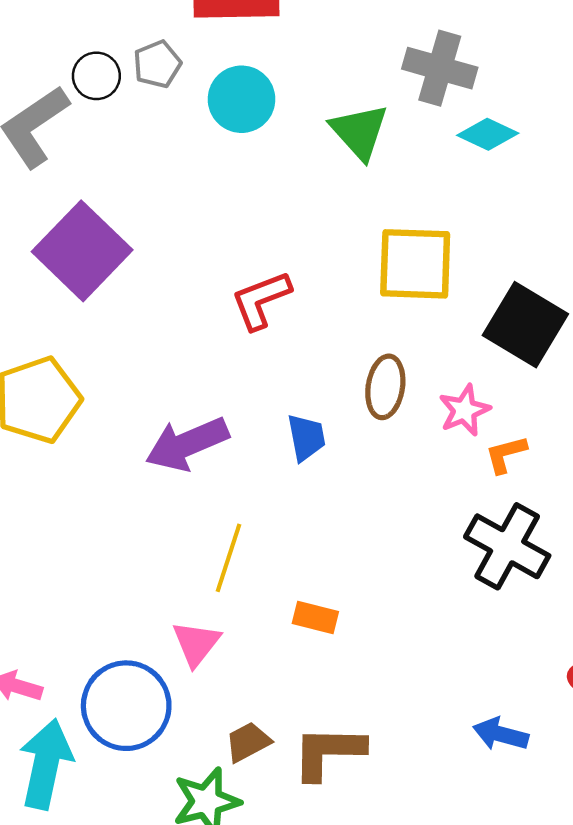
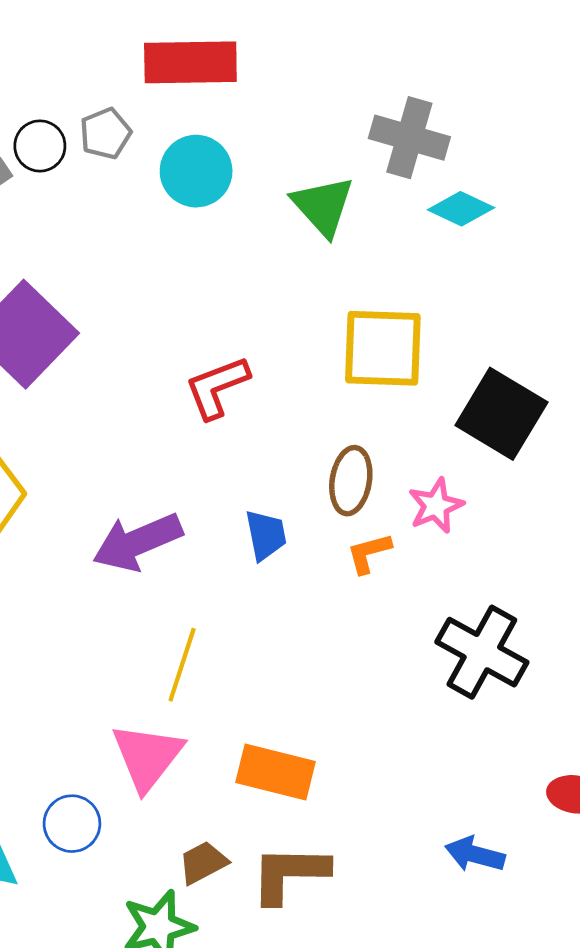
orange L-shape: (506, 454) -> (369, 553), moved
orange rectangle: (315, 618) -> (276, 772), moved, size x1.6
pink triangle: (196, 643) -> (147, 757), size x1.4
blue circle: (126, 706) -> (72, 824), size x0.6

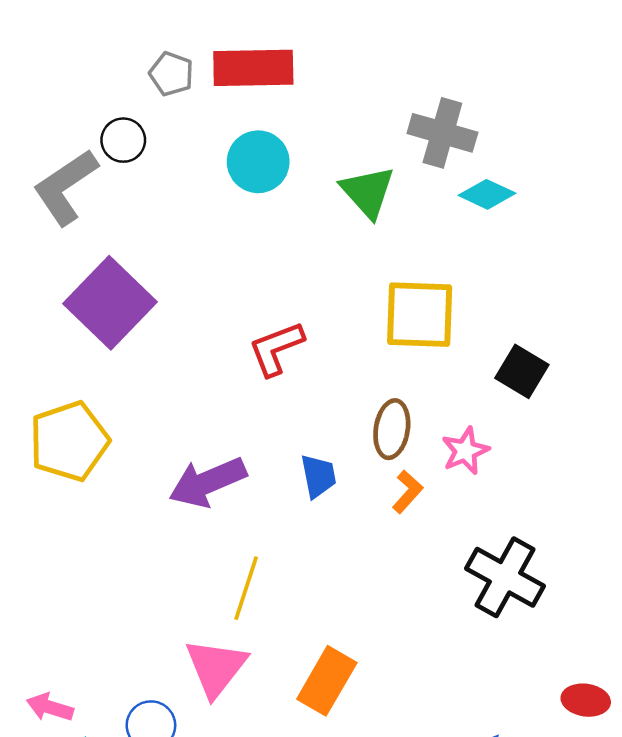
gray pentagon: (105, 133) -> (171, 74), moved, turned -30
black square: (501, 414) -> (522, 371), size x0.7
orange L-shape: (369, 553) -> (407, 492), turned 147
orange rectangle: (276, 772) -> (327, 681), turned -74

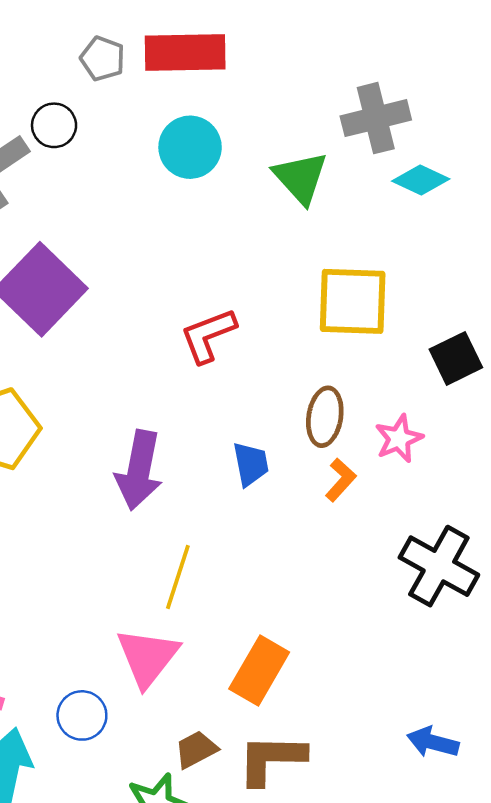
gray cross: (442, 133) -> (376, 118), turned -30
black square: (522, 371) -> (456, 358), turned 33
purple arrow: (208, 482) -> (139, 470), turned -56

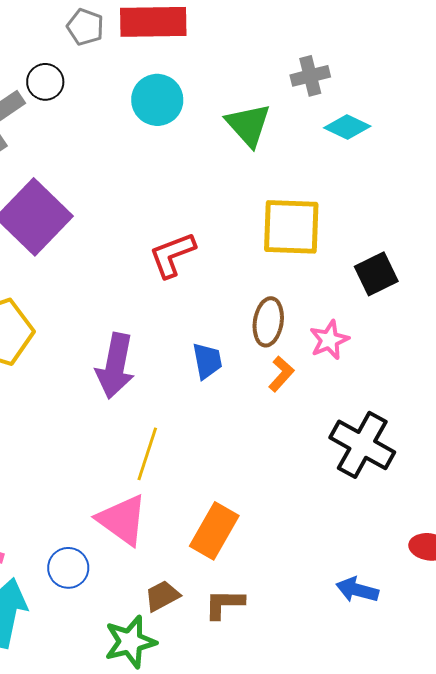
gray cross: (376, 118) -> (310, 76), size x0.7
pink triangle: (148, 657) -> (122, 520), turned -32
brown L-shape: (271, 759) -> (224, 604), size x0.7

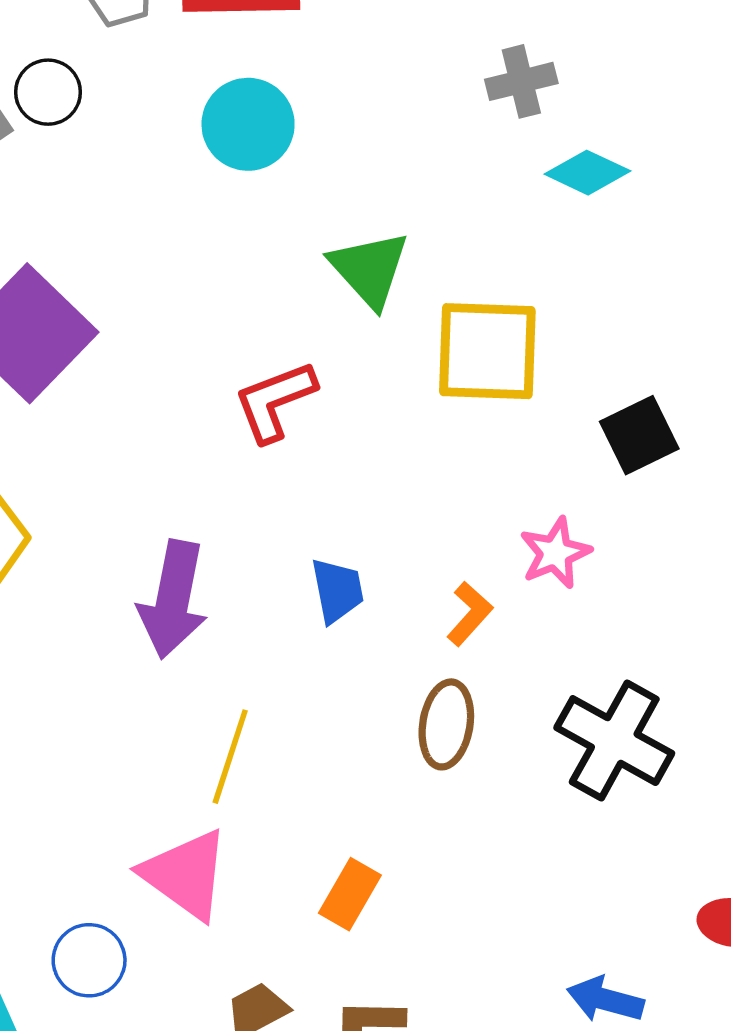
green triangle: (248, 125) -> (370, 269), moved
brown ellipse: (268, 322) -> (446, 724), moved
orange rectangle: (214, 531) -> (350, 894), size x0.7

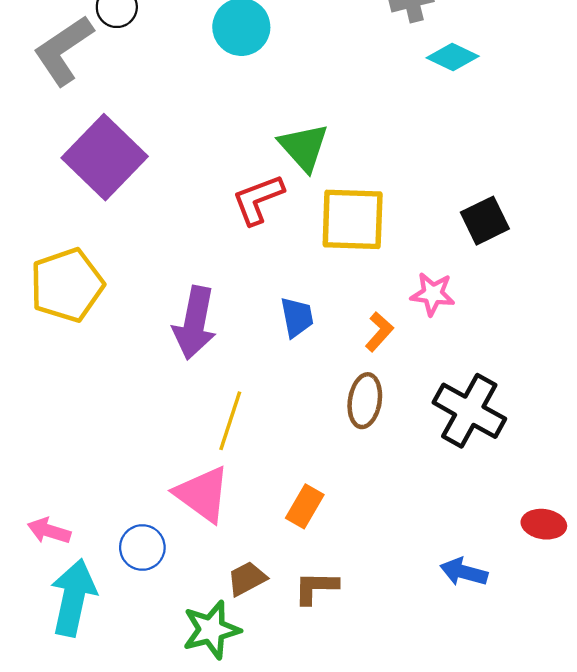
green triangle: (370, 269) -> (304, 147), moved
yellow square: (487, 351) -> (353, 219), moved
pink star: (555, 553) -> (433, 294), turned 30

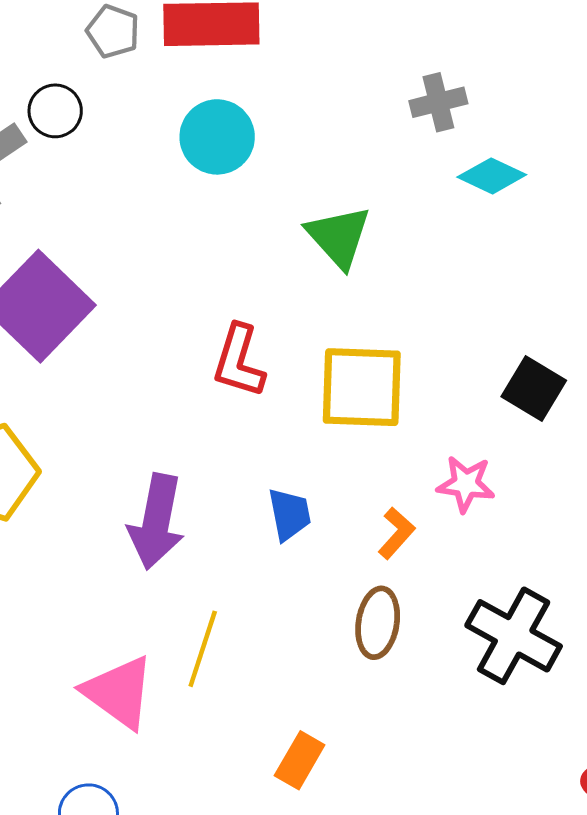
green triangle: (304, 147) -> (339, 237), moved
red L-shape: (258, 199) -> (239, 361), turned -52
black square: (485, 221) -> (534, 389), turned -33
pink triangle: (202, 494) -> (119, 692), moved

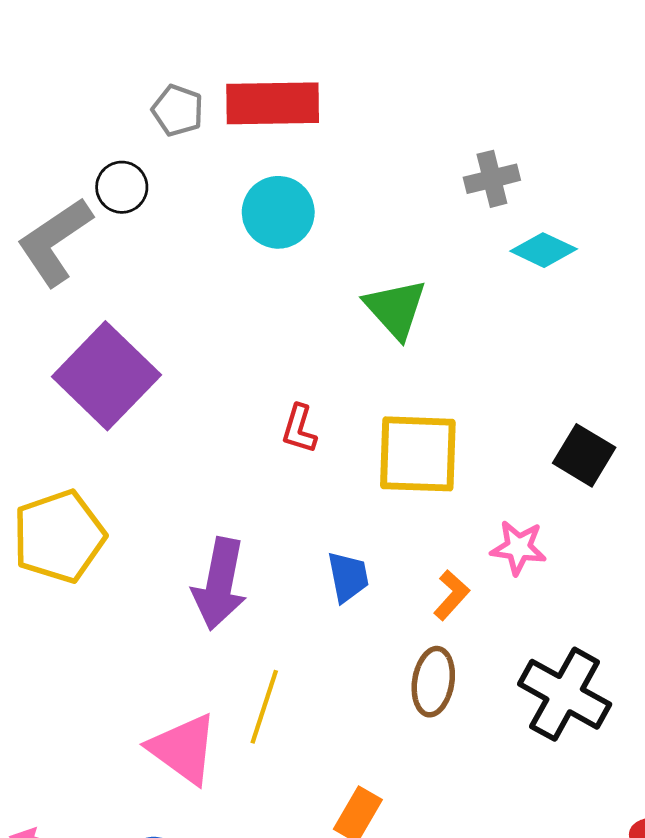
red L-shape: (239, 361) -> (299, 429), size x0.7

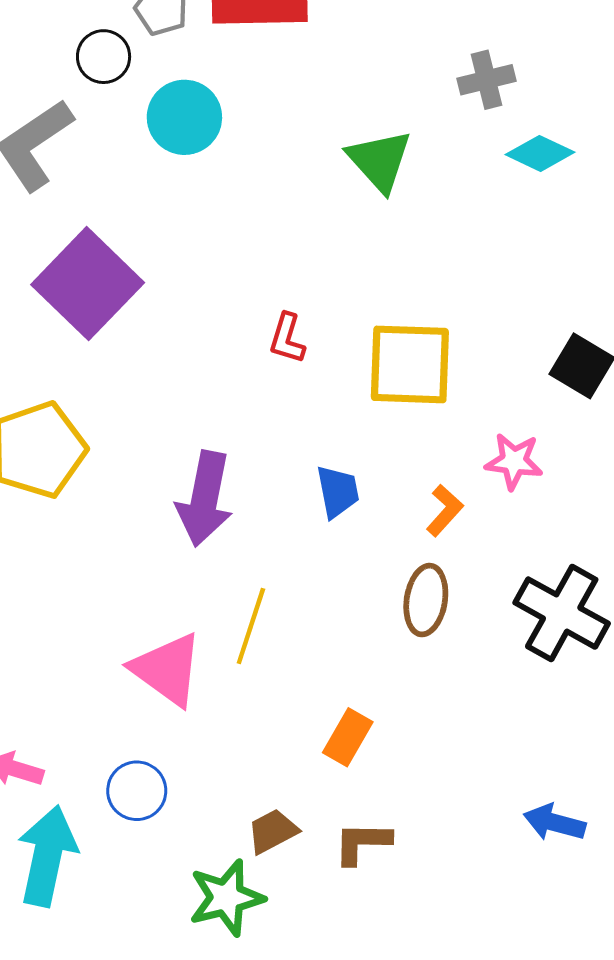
black circle: (122, 187) -> (104, 57), moved
cyan circle: (278, 212) -> (184, 117), moved
green triangle: (396, 309) -> (380, 161), moved

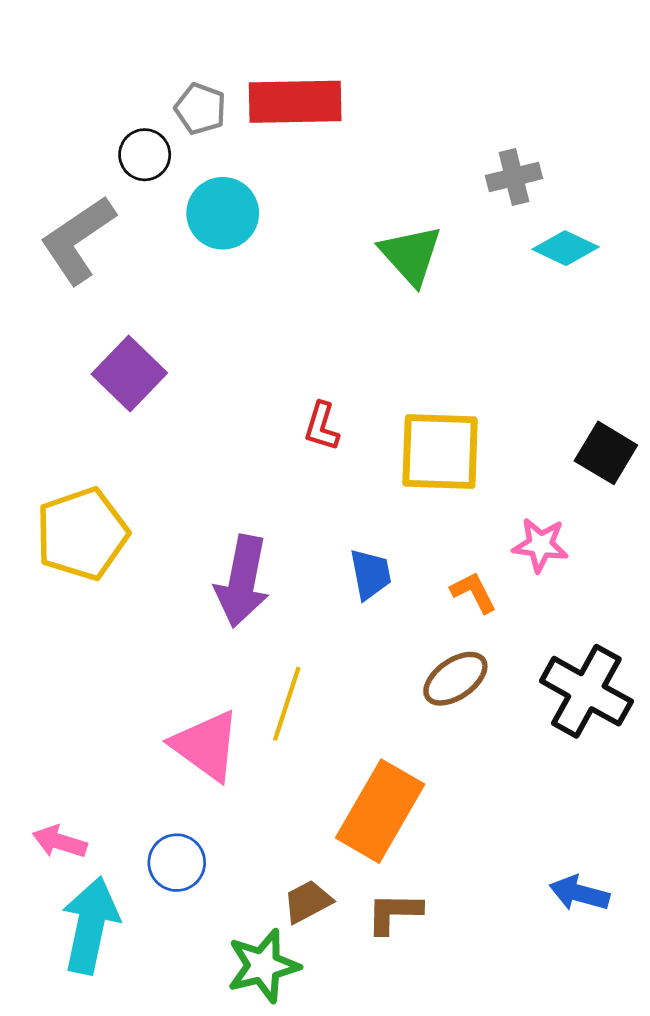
purple square: (88, 284) -> (129, 373), size x0.7
orange L-shape: (445, 510) -> (474, 592), turned -69
brown ellipse: (426, 600) -> (455, 679), turned 46
orange rectangle: (348, 737) -> (380, 811), size x1.8

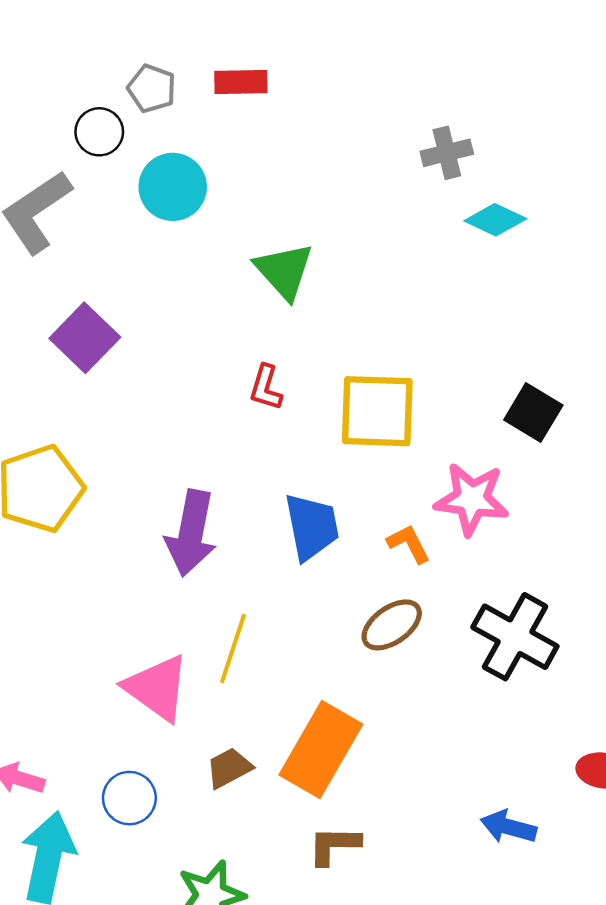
red rectangle: (295, 102) -> (241, 82), size x0.6
green triangle: (411, 255) -> (284, 271), moved
pink star: (540, 545) -> (472, 499), size x1.4
blue trapezoid: (370, 574) -> (312, 527), size x1.4
brown trapezoid: (308, 902) -> (229, 768), moved

